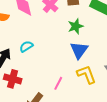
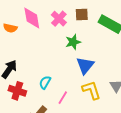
green star: (76, 26) -> (73, 42), moved
cyan semicircle: (26, 46) -> (45, 82), moved, turned -32

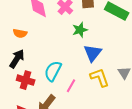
orange semicircle: (10, 28) -> (20, 33), moved
cyan semicircle: (45, 82) -> (53, 71), size x1.5

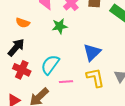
green star: (80, 30) -> (60, 26), moved
pink line: (71, 86) -> (66, 82), turned 48

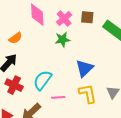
orange semicircle: (23, 23) -> (16, 38), turned -56
green star: (60, 26) -> (63, 40), moved

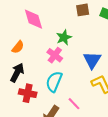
pink cross: (64, 19) -> (55, 55), moved
pink line: (58, 97) -> (74, 104), moved, turned 64

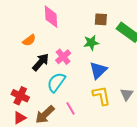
green star: (64, 37) -> (91, 43), moved
black arrow: (17, 73) -> (41, 62), moved
red cross: (28, 93) -> (20, 96), moved

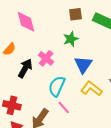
cyan semicircle: (56, 82) -> (57, 86), moved
yellow L-shape: (101, 96) -> (91, 89), turned -30

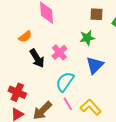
black arrow: (25, 68) -> (37, 58), turned 108
yellow L-shape: (91, 89) -> (91, 107), moved

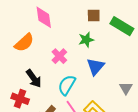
orange semicircle: (25, 37) -> (24, 43), size x1.5
black arrow: (37, 58) -> (34, 78), moved

